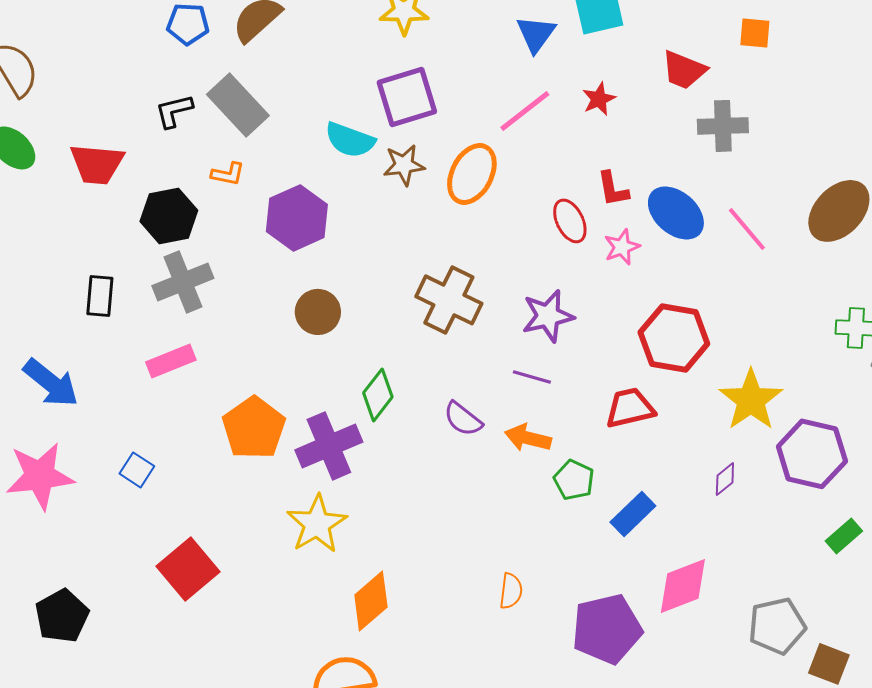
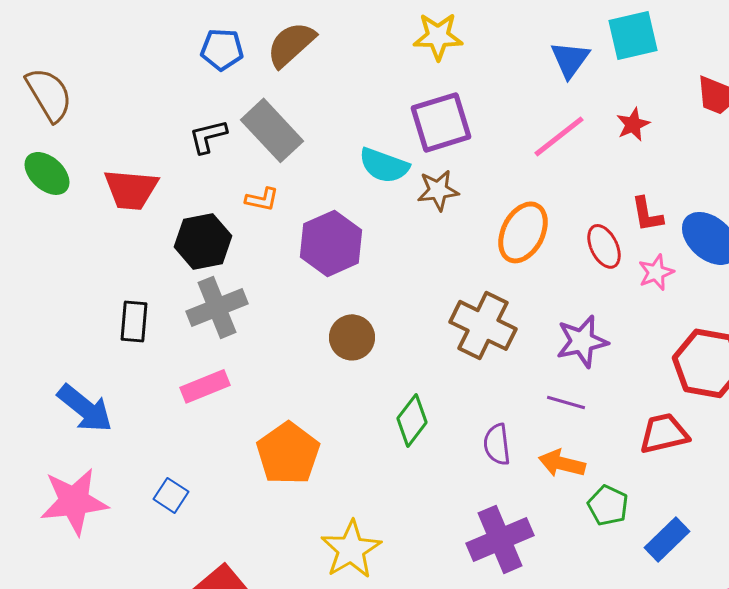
orange ellipse: (472, 174) -> (523, 232), moved
purple semicircle: (463, 419) -> (497, 444), turned 45
purple cross: (329, 446) -> (500, 539), moved

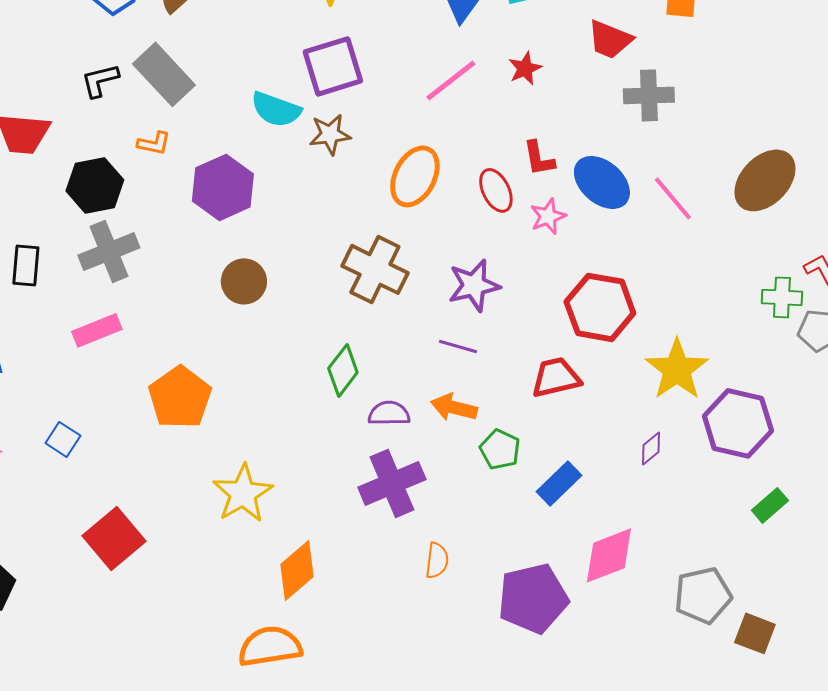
green diamond: (412, 420) -> (343, 370), moved
purple semicircle: (497, 444) -> (389, 413), moved, turned 96

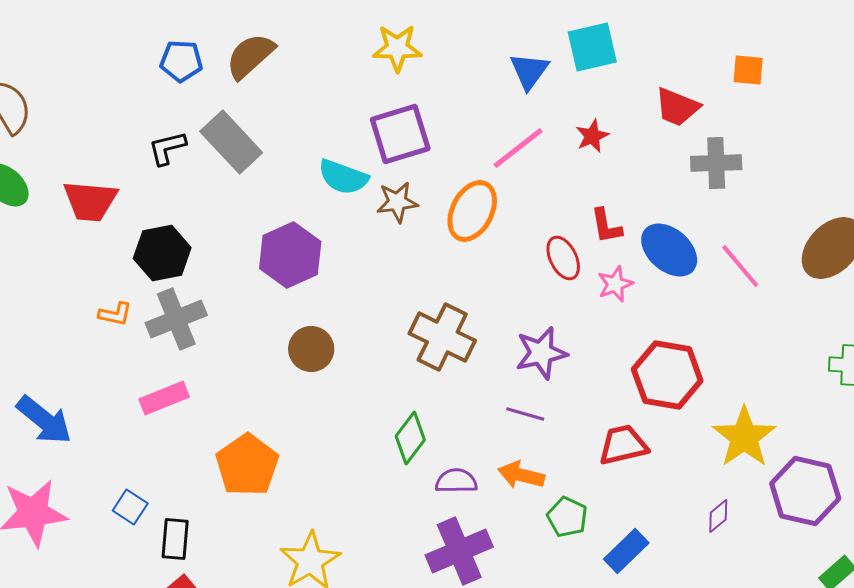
orange L-shape: (154, 143) -> (115, 314), moved
orange ellipse: (415, 176) -> (472, 211), moved
black rectangle: (26, 265) -> (175, 539), moved

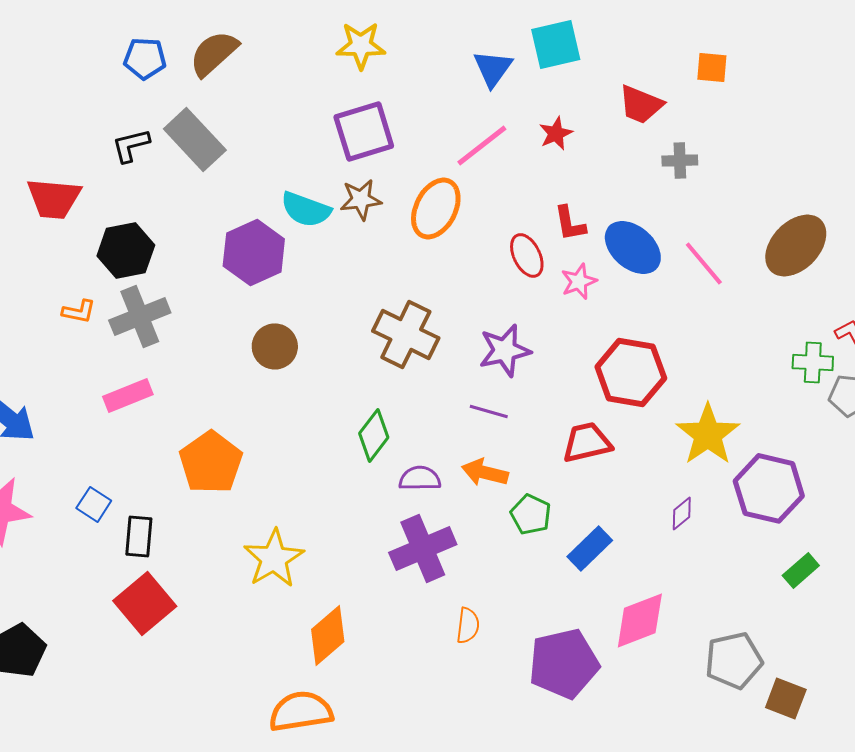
gray cross: (716, 163) -> (680, 160), size x0.7
cyan semicircle: (343, 177) -> (306, 209), moved

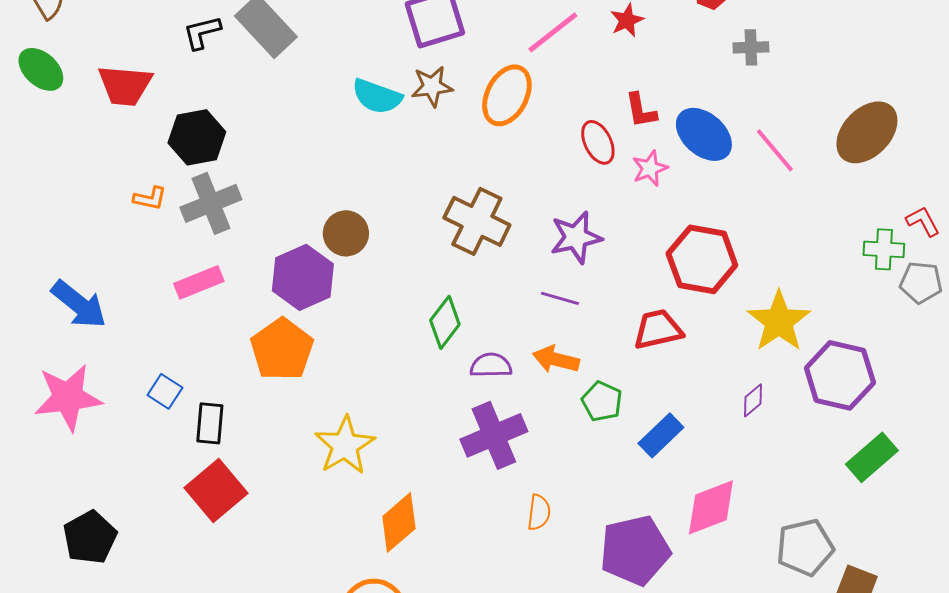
purple hexagon: (254, 252) -> (303, 277), moved
green rectangle: (801, 570) -> (872, 457), size x1.4

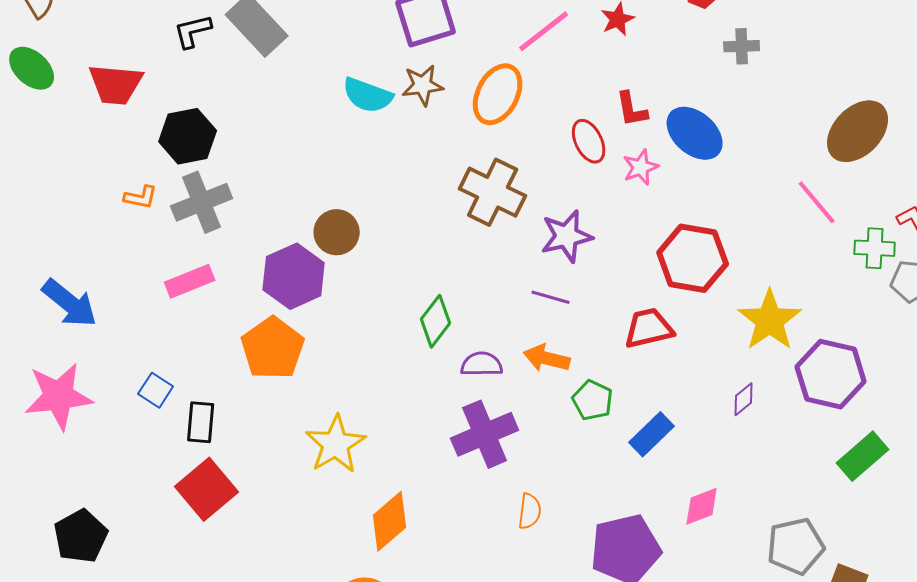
pink line: (775, 150) -> (817, 202), moved
brown cross: (477, 221) -> (493, 192), moved
pink diamond: (711, 507) -> (702, 506), size x0.7

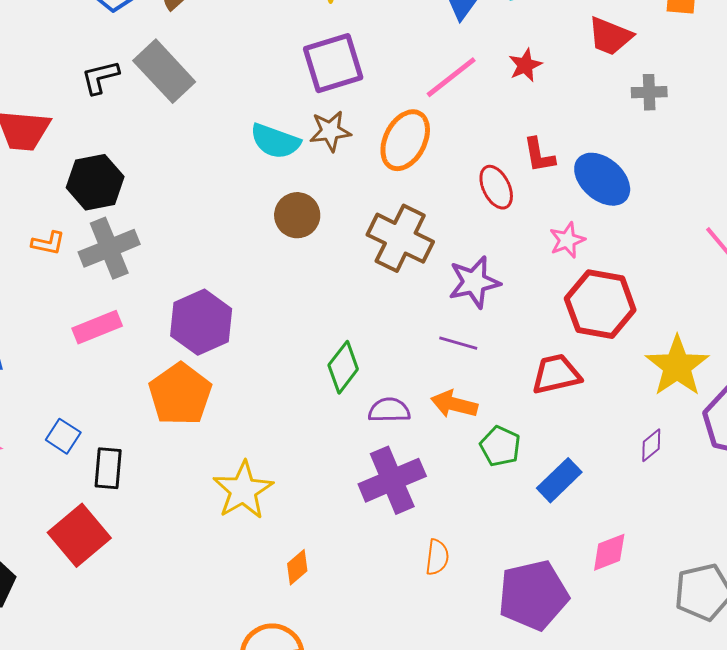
pink star: (641, 167) -> (567, 240), moved
brown circle: (337, 232) -> (297, 215), moved
red square: (207, 489) -> (79, 535), moved
orange diamond: (390, 521) -> (297, 567), size x0.6

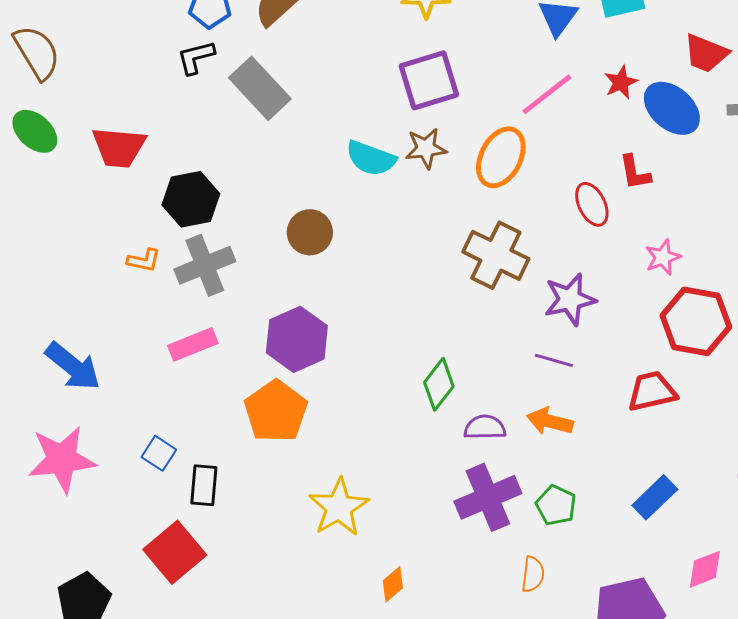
black L-shape: (100, 77) -> (196, 57), moved
blue ellipse: (602, 179) -> (672, 108), moved
brown circle: (297, 215) -> (310, 232), moved
green pentagon: (500, 446) -> (556, 505), moved

